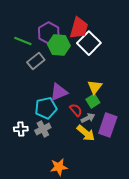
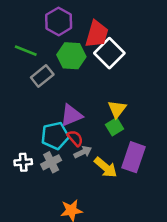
purple hexagon: (49, 33) -> (59, 21), moved
red semicircle: (76, 110) -> (75, 138), moved
gray arrow: (88, 118) -> (83, 152), moved

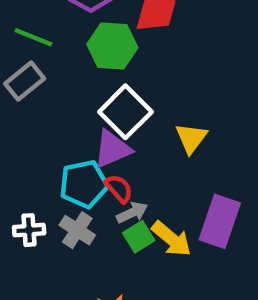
white square: (109, 53) -> (125, 112), moved
gray rectangle: (42, 76) -> (25, 81), moved
green square: (114, 127) -> (139, 237), moved
gray cross: (51, 162) -> (77, 230), turned -30

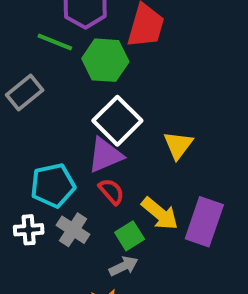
green line: (33, 37) -> (55, 42), moved
cyan pentagon: (84, 184) -> (53, 185), moved
gray arrow: (132, 213) -> (124, 266), moved
yellow arrow: (171, 239) -> (160, 214), moved

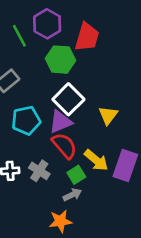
green line: (55, 42) -> (19, 36), moved, turned 40
cyan pentagon: (53, 185) -> (26, 120), moved
red semicircle: (111, 191) -> (64, 146), size x1.5

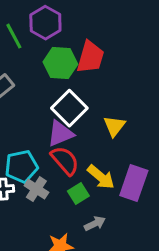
red trapezoid: (87, 37) -> (90, 57), moved
cyan pentagon: (26, 120) -> (21, 167), moved
gray arrow: (72, 195) -> (95, 224), moved

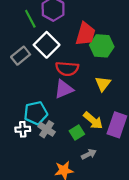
green hexagon: (60, 63) -> (102, 46), moved
white square: (69, 108) -> (47, 45), moved
red semicircle: (65, 161) -> (67, 69), moved, turned 135

